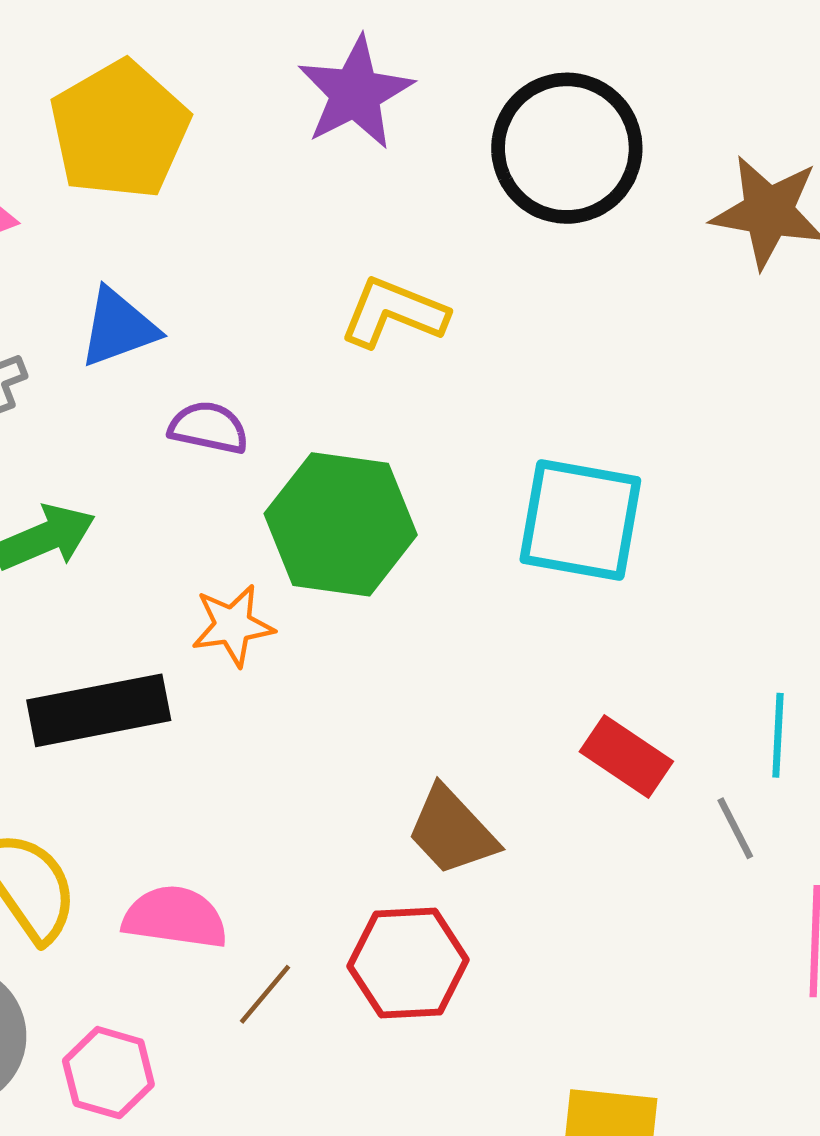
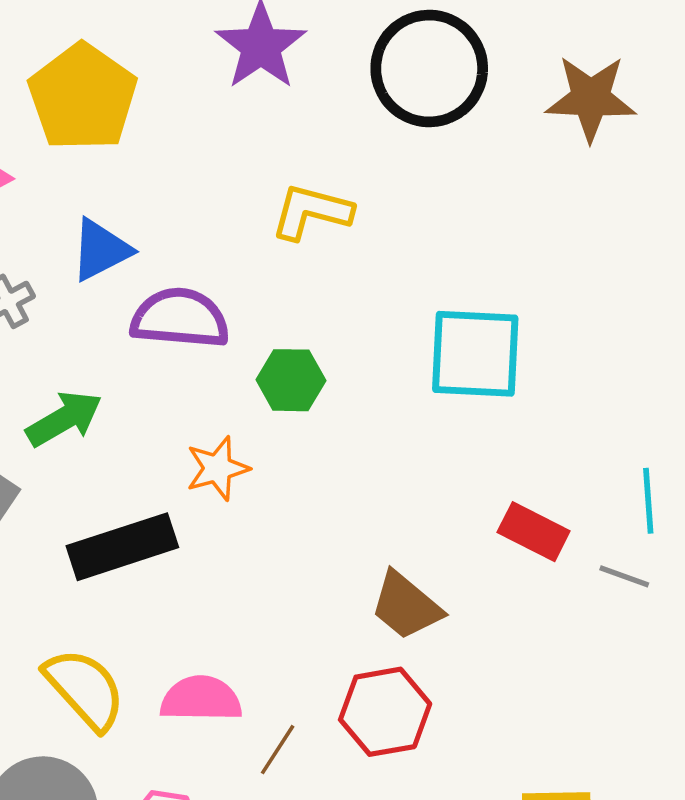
purple semicircle: (209, 428) -> (180, 318), size x1.6
green hexagon: (341, 524) -> (291, 380), size x0.6
gray line: (735, 828) -> (624, 576), turned -36

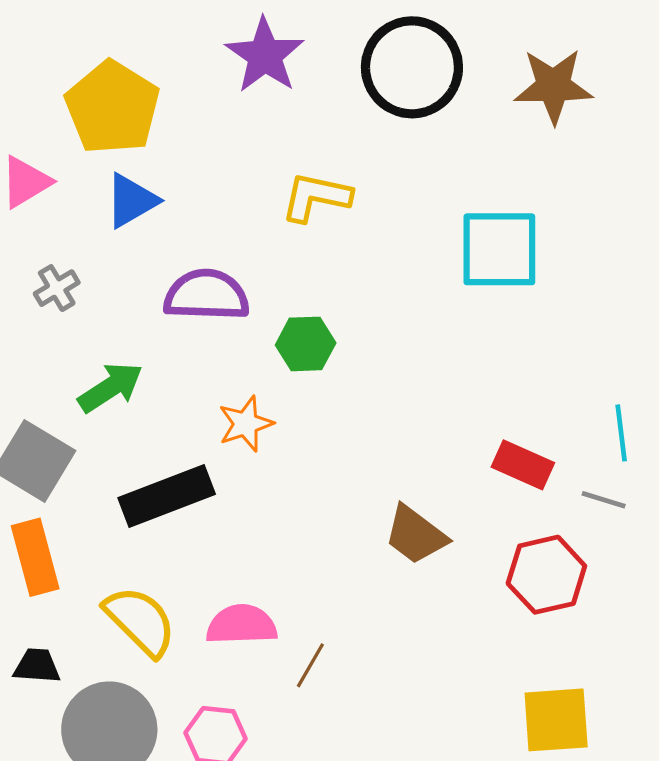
blue triangle: (101, 250) -> (131, 201), moved
cyan square: (475, 354) -> (499, 249), moved
red hexagon: (385, 712) -> (546, 575), moved

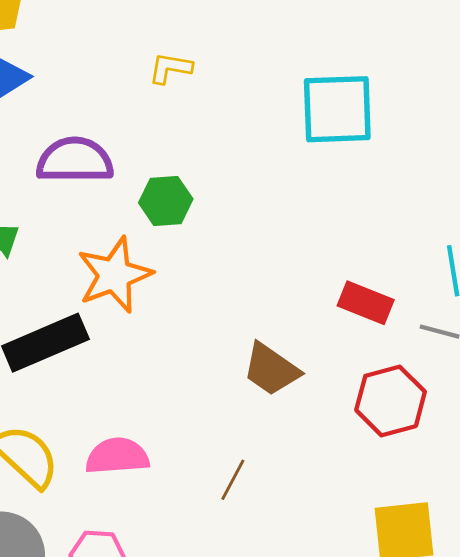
yellow L-shape: (316, 197) -> (170, 68), size x0.7
orange star: (246, 424) -> (114, 275), size x1.5
brown line: (310, 665) -> (233, 480), moved

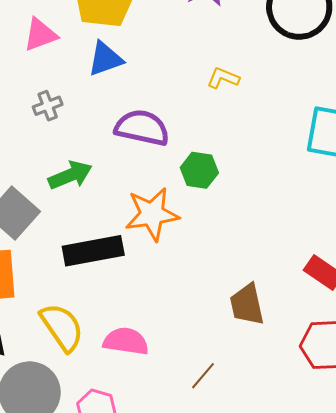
brown trapezoid: (271, 369) -> (247, 304), turned 30

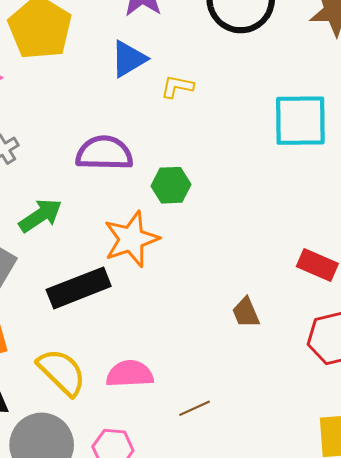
blue triangle: (105, 59) -> (129, 59), moved
brown trapezoid: (247, 304) -> (246, 313), size x0.7
brown line: (203, 376) -> (195, 408), moved, turned 36

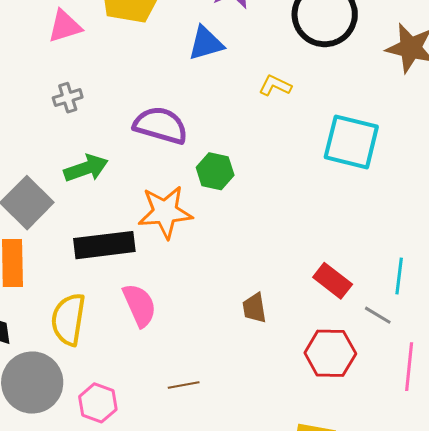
yellow L-shape: (177, 87) -> (275, 86), moved
yellow semicircle: (62, 372) -> (68, 319), turned -140
pink semicircle: (130, 374) -> (139, 305), moved, turned 54

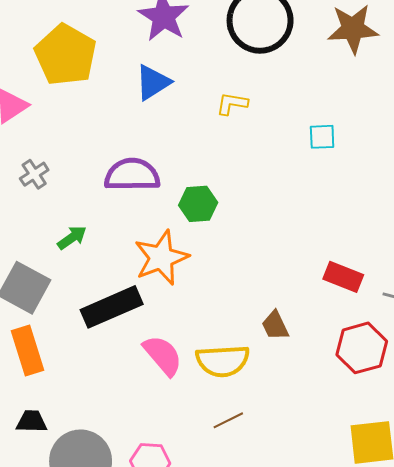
cyan square: (351, 142) -> (322, 137), size x0.5
green arrow: (86, 168) -> (72, 238), size x0.7
yellow semicircle: (68, 319) -> (223, 361), moved, turned -86

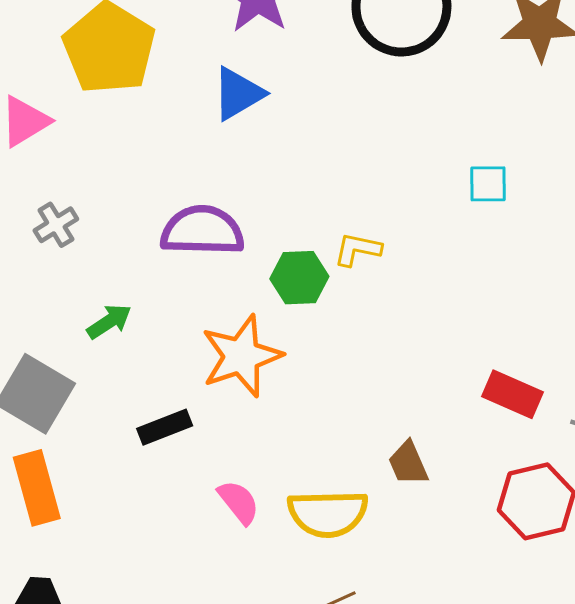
yellow L-shape: (232, 104) -> (358, 249), moved
black rectangle: (112, 307) -> (165, 427), size x0.6
pink semicircle: (163, 355) -> (239, 502), size x0.7

